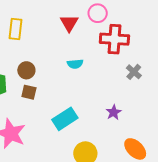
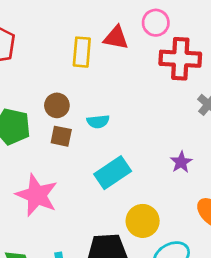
red triangle: (69, 23) -> (116, 38), turned -48
yellow rectangle: (16, 29) -> (82, 52), moved
cyan semicircle: (75, 64) -> (98, 121), moved

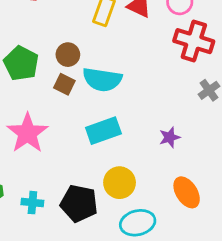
cyan semicircle: (98, 121) -> (102, 79), size x1.8

